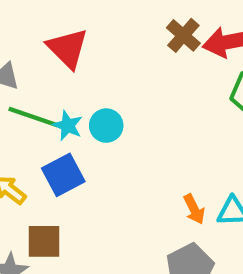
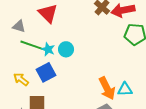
orange arrow: (194, 209) -> (107, 88), size x1.6

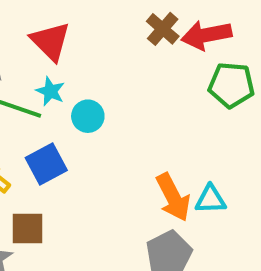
cyan star: (48, 49) -> (50, 91), moved

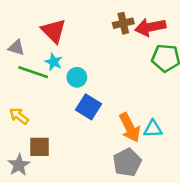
brown cross: (163, 29) -> (123, 23), turned 36
blue square: (46, 164) -> (88, 107), moved, turned -30

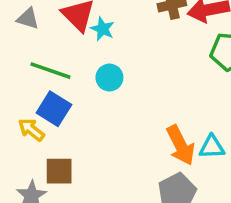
gray triangle: (16, 48) -> (28, 19), moved
cyan star: (54, 62) -> (103, 29), moved
blue square: (88, 107) -> (54, 109), moved

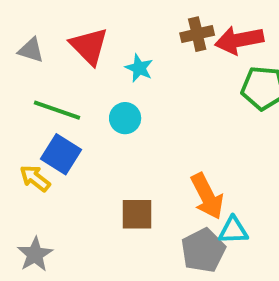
cyan star: (103, 29) -> (139, 68), moved
cyan triangle: (212, 147) -> (233, 230), moved
brown square: (59, 171) -> (137, 214), moved

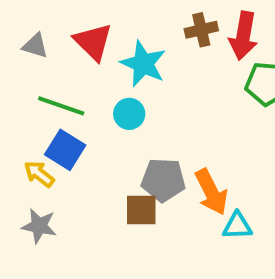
red arrow: (239, 40) -> (243, 36), turned -69
cyan star: (139, 68) -> (143, 64), size x1.6
gray pentagon: (203, 250) -> (163, 180), moved, turned 30
gray star: (35, 254) -> (39, 226), moved, turned -30

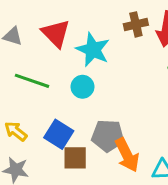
blue square: (65, 150) -> (59, 134), moved
orange arrow: (211, 192) -> (127, 155), moved
brown square: (141, 210) -> (75, 158), moved

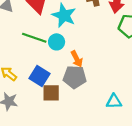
green line: (32, 81) -> (34, 38), moved
orange arrow: (127, 155) -> (77, 59), moved, size x0.7

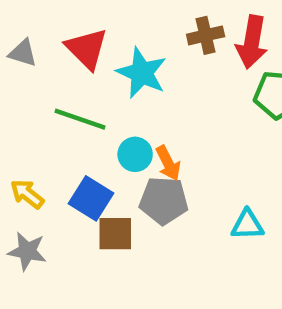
cyan circle: (57, 42) -> (135, 154), moved
cyan triangle: (114, 101) -> (247, 225), moved

